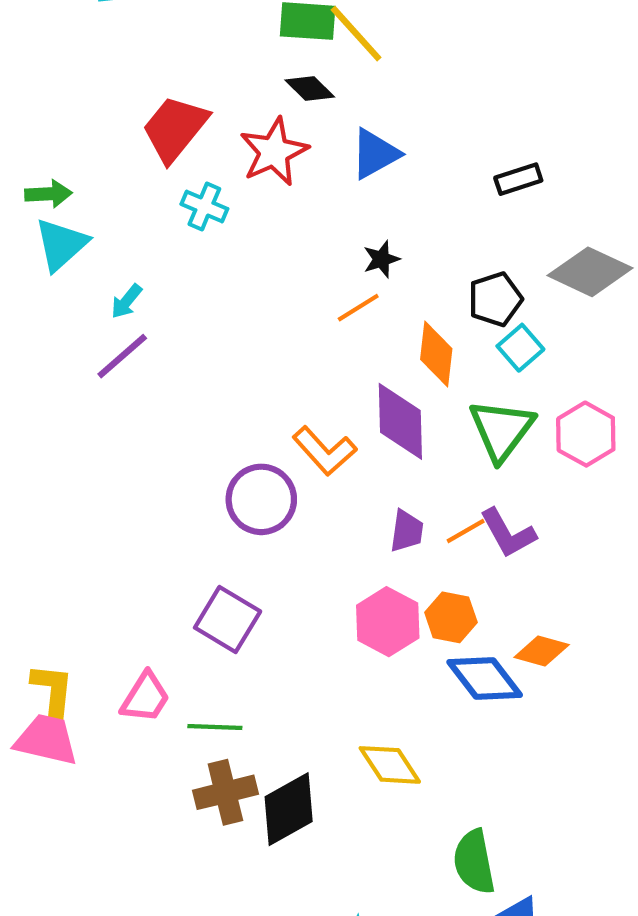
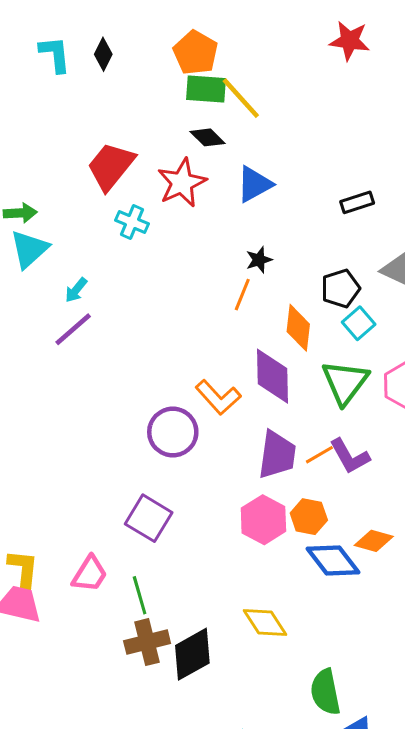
orange line: (358, 308) -> (242, 295), turned -36
purple trapezoid: (407, 531) -> (277, 455), size x1.6
green line: (215, 727) -> (140, 595), turned 72

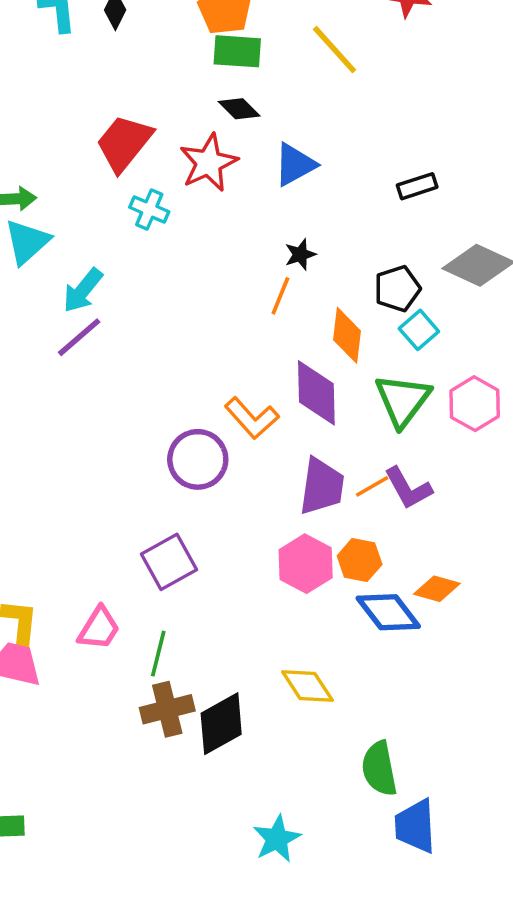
yellow line: (241, 98) -> (334, 50), moved
cyan arrow: (76, 290) -> (83, 290), size x1.5
purple square: (149, 518) -> (169, 562), turned 30
green line: (140, 595) -> (158, 654), turned 30

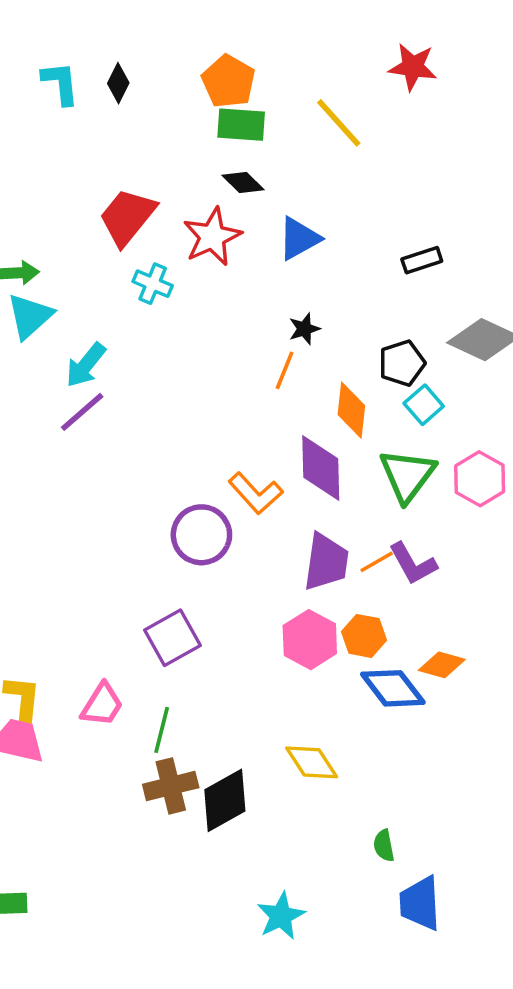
green semicircle: (379, 769) -> (384, 846), size x0.6

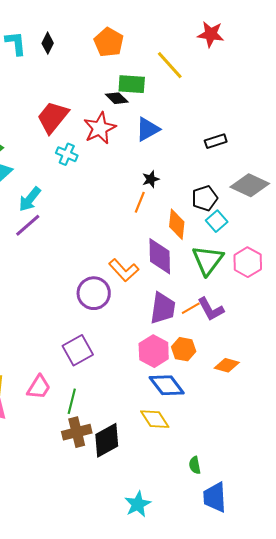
green rectangle: (241, 125) -> (132, 84), moved
blue diamond: (393, 688) -> (167, 385), moved

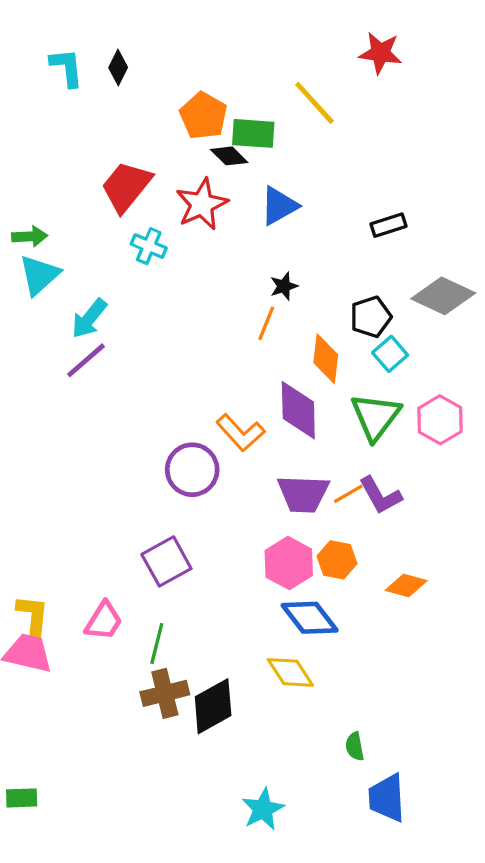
orange pentagon: (109, 42) -> (203, 116), moved
purple trapezoid: (163, 308) -> (303, 494), turned 84

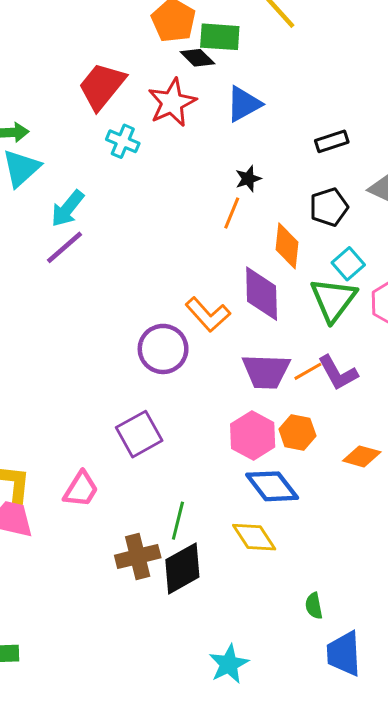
black rectangle: (388, 225) -> (332, 141), moved
cyan square: (390, 354) -> (348, 264), moved
green line: (157, 643) -> (178, 521), moved

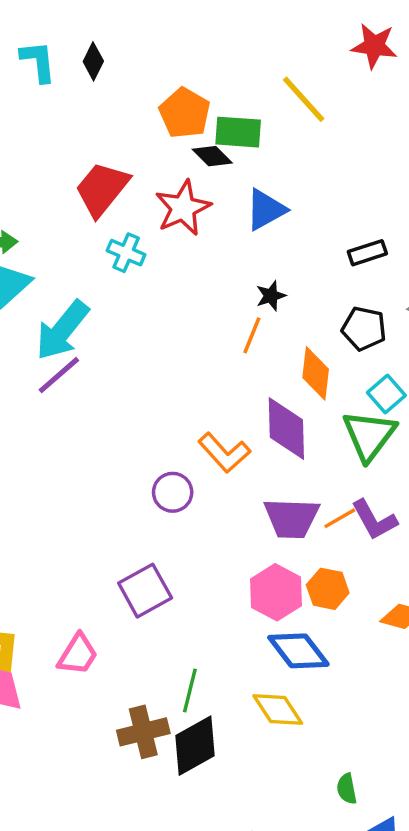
black pentagon: (329, 207) -> (364, 329), turned 30
cyan arrow: (67, 209) -> (62, 330), size x1.4
purple circle: (163, 349) -> (173, 492), size x0.7

